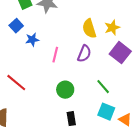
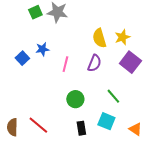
blue square: (16, 26) -> (22, 58), moved
red line: (16, 83) -> (38, 125), moved
cyan square: (106, 112) -> (106, 121), moved

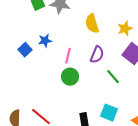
yellow semicircle: (99, 38) -> (92, 24), moved
green line: (113, 96) -> (113, 77), moved
green circle: (75, 99) -> (70, 77), moved

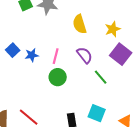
blue star: (45, 41) -> (32, 55), moved
purple semicircle: (97, 55) -> (85, 55), turned -60

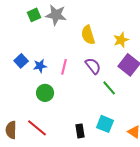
green circle: (58, 77) -> (45, 93), moved

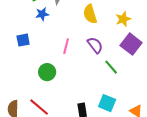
blue square: (21, 61) -> (23, 40), turned 32
blue star: (40, 66) -> (42, 14), moved

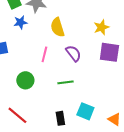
yellow semicircle: (90, 14) -> (57, 27), moved
purple square: (131, 44) -> (109, 52), turned -30
green line: (111, 67) -> (65, 82), moved, turned -56

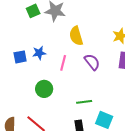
blue star: (20, 22) -> (39, 53), moved
green line: (65, 82) -> (84, 102), moved

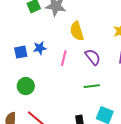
green circle: (44, 89) -> (26, 86), moved
green line: (84, 102) -> (92, 86), moved

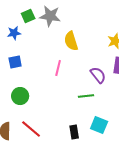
blue star: (40, 48) -> (14, 33), moved
purple semicircle: (93, 57) -> (98, 75), moved

